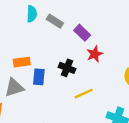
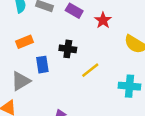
red star: (95, 54) -> (103, 20), moved
orange rectangle: (22, 62) -> (25, 42), moved

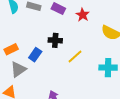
orange rectangle: (25, 42) -> (11, 49), moved
blue rectangle: (42, 65) -> (35, 55), turned 48

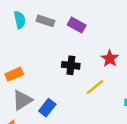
red star: (83, 15) -> (110, 59), moved
blue rectangle: (35, 55) -> (47, 108), moved

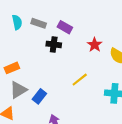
red star: (110, 59) -> (95, 45), moved
black cross: (71, 65) -> (54, 44), moved

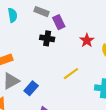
gray rectangle: (39, 23) -> (42, 12), moved
purple rectangle: (65, 27) -> (59, 22), turned 32

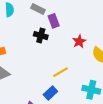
blue rectangle: (31, 88) -> (50, 93), moved

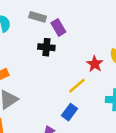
red star: (79, 41) -> (95, 64), moved

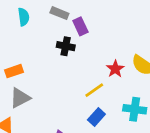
blue rectangle: (70, 112) -> (96, 117), moved

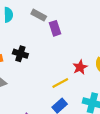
black cross: (66, 46) -> (20, 54), moved

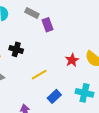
yellow line: (60, 83) -> (39, 75), moved

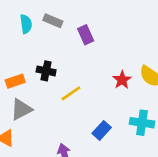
gray rectangle: (32, 13) -> (53, 21), moved
yellow line: (39, 75) -> (71, 93), moved

